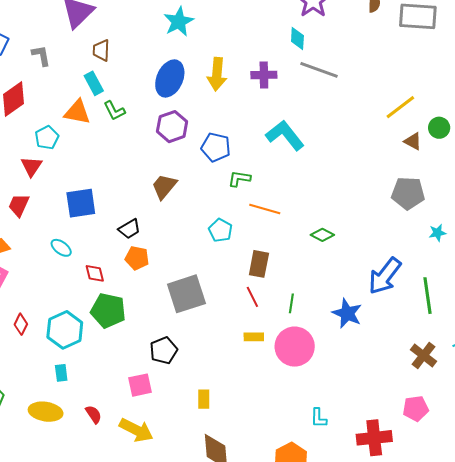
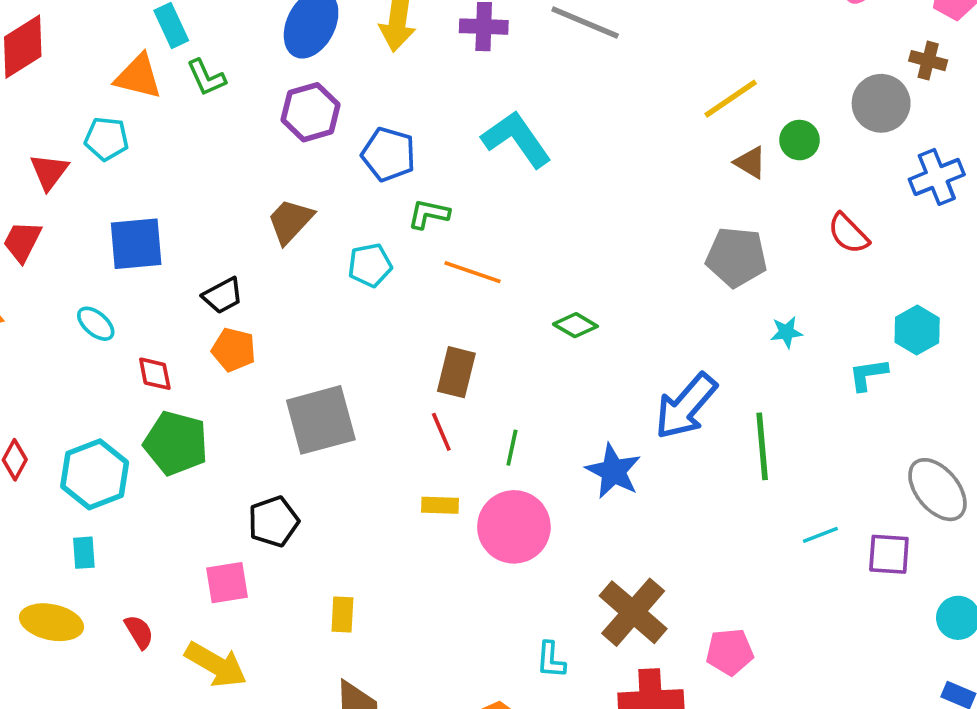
cyan pentagon: (47, 138) -> (107, 139), moved, turned 30
cyan pentagon: (220, 230) -> (370, 265), moved, turned 30
brown cross: (424, 356) -> (633, 612), moved, size x1.4

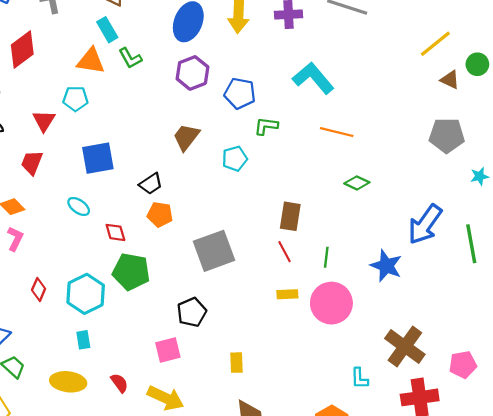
orange line: (472, 272) -> (337, 132), moved

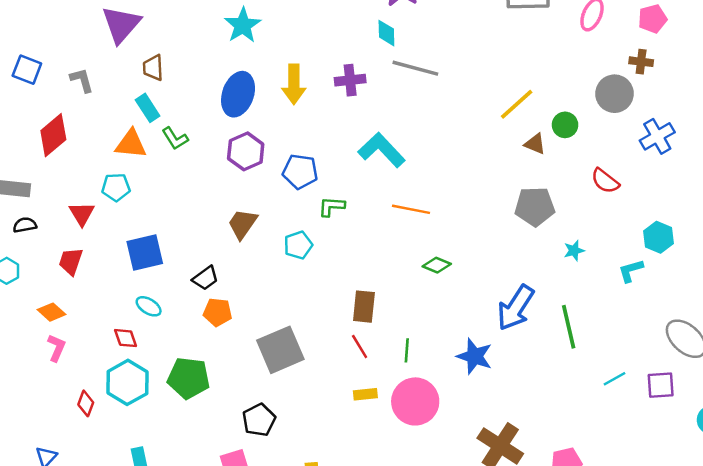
cyan ellipse: (79, 206) -> (149, 306), moved
red diamond: (115, 232) -> (126, 338), moved
cyan hexagon: (86, 294) -> (128, 382), moved

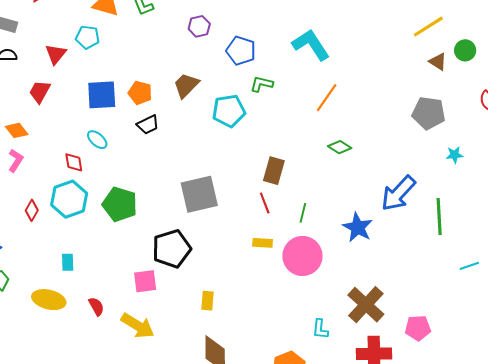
purple hexagon: (246, 151) -> (199, 26), size x0.7
orange line: (411, 209) -> (327, 98), turned -76
cyan pentagon: (298, 245) -> (229, 111), size x1.4
orange pentagon: (218, 312) -> (140, 93), moved
black pentagon: (259, 420) -> (172, 249), size x1.4

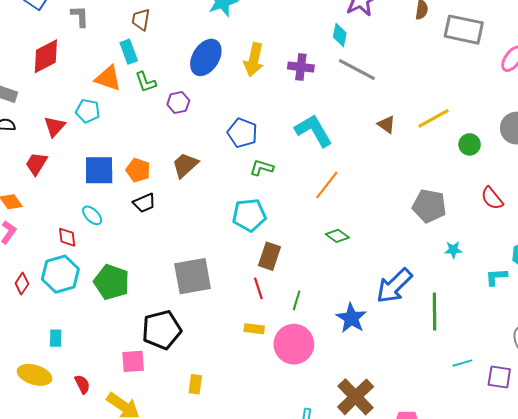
purple hexagon: (199, 26) -> (178, 102), moved
brown triangle: (438, 62) -> (386, 124), moved
cyan pentagon: (229, 111) -> (249, 215), moved

